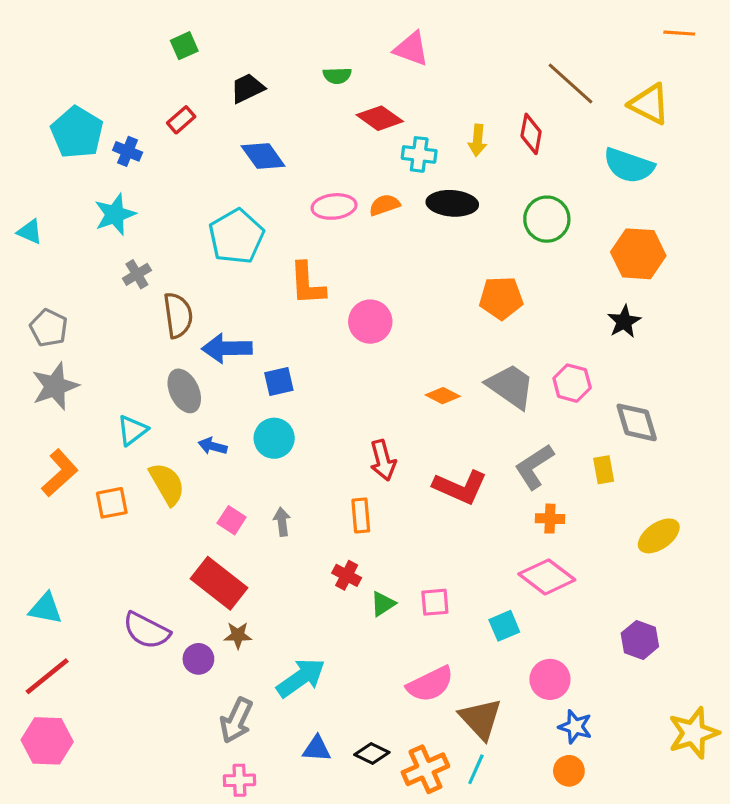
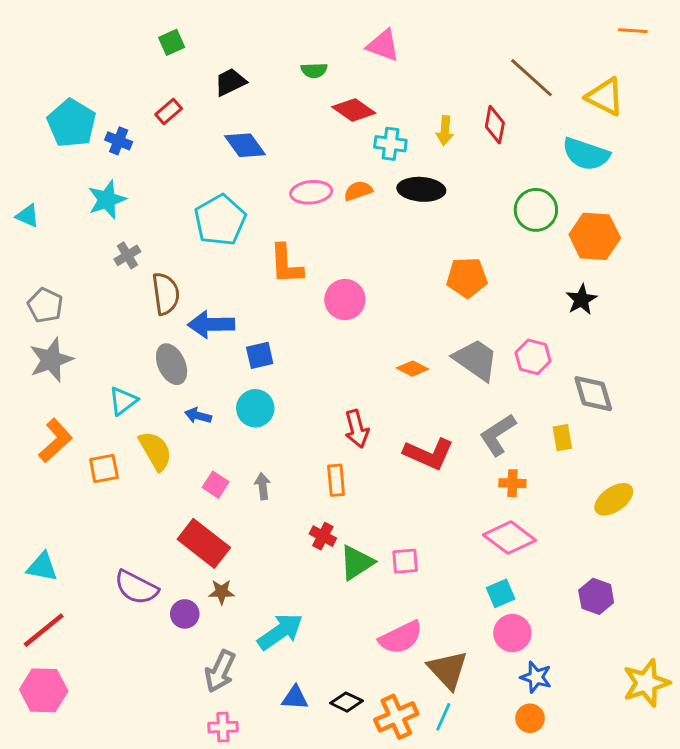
green circle: (547, 219) -> (536, 210), moved
green triangle: (383, 604) -> (357, 563), size x1.5
cyan square: (504, 626) -> (501, 593), moved

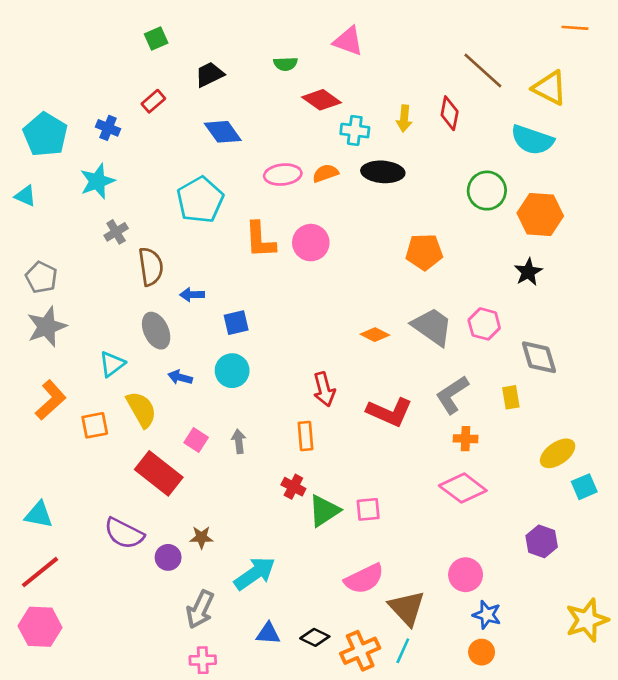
cyan pentagon: (72, 123) -> (45, 135), moved
pink circle: (345, 300) -> (311, 243), moved
blue arrow: (211, 324) -> (192, 295), size x0.6
red rectangle: (204, 543) -> (159, 473), moved
cyan square: (501, 593) -> (584, 487), moved

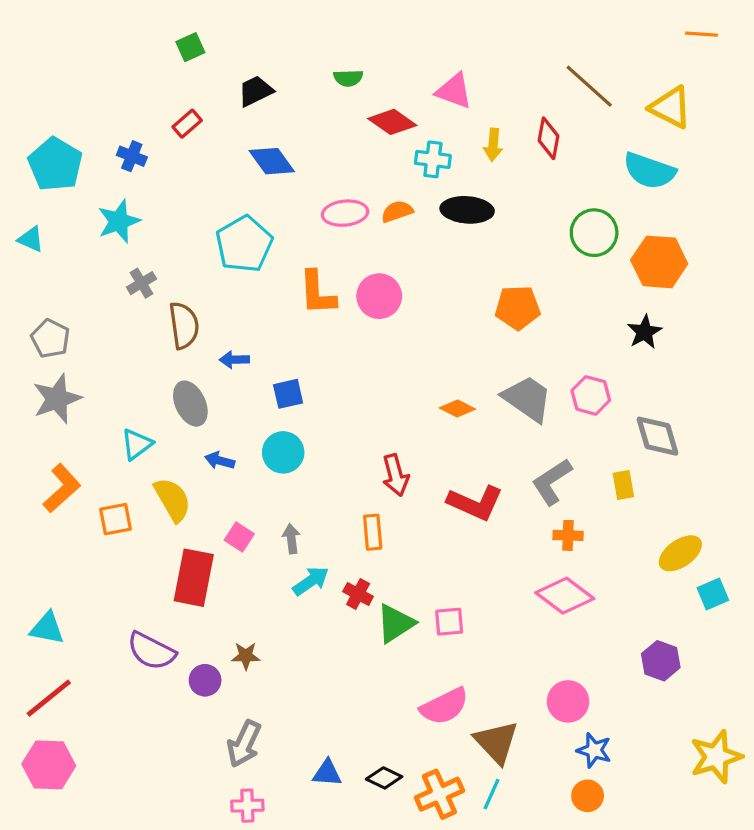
pink triangle: (348, 41) -> (454, 91), moved
red rectangle: (159, 473) -> (194, 578), turned 63
cyan arrow: (255, 573) -> (311, 581), moved, size x0.7

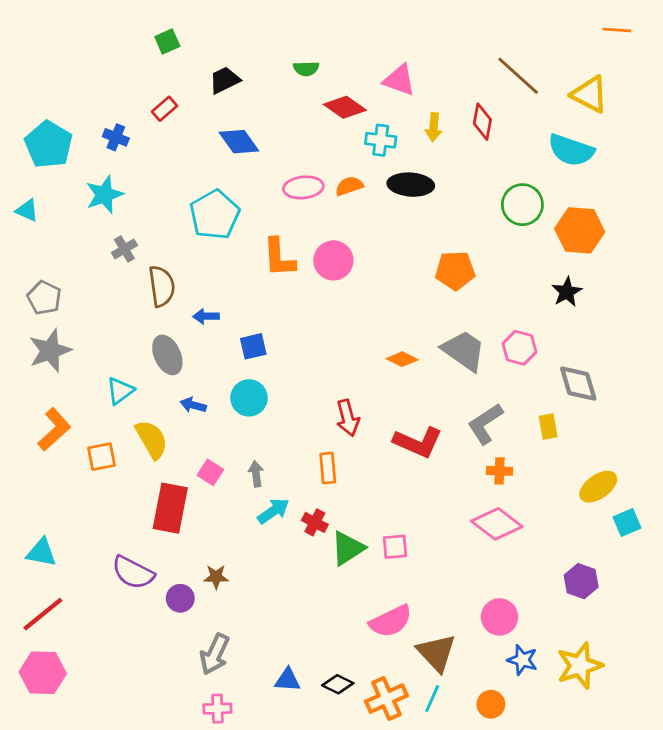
yellow star: (716, 757) -> (580, 666), moved
orange circle: (588, 796) -> (491, 704), moved

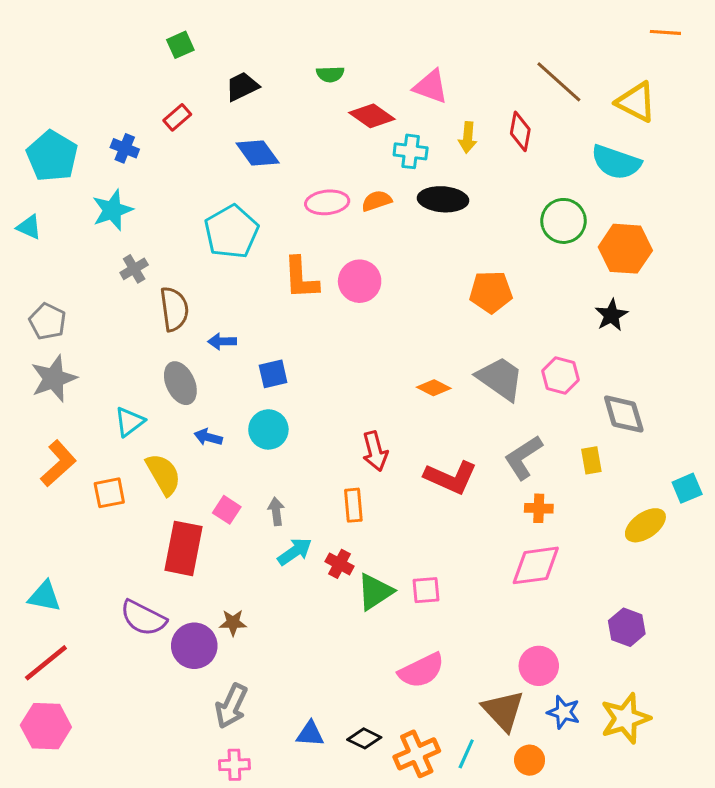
cyan square: (627, 522) -> (687, 488), moved
pink diamond: (497, 524) -> (536, 565), turned -45
purple circle: (180, 598) -> (194, 646), size x1.5
brown triangle: (437, 653) -> (503, 711), moved

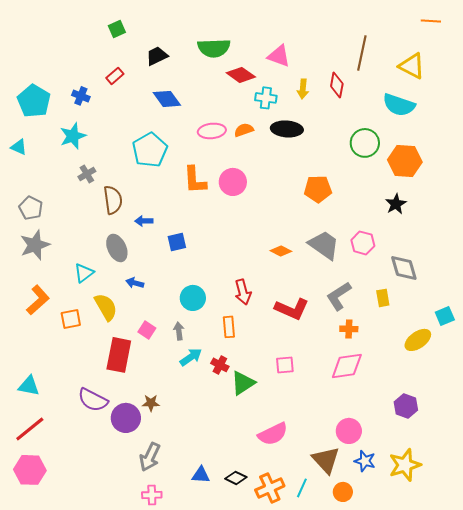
green semicircle: (330, 74) -> (214, 48), size x1.8
brown line: (559, 82) -> (362, 53), turned 60
cyan circle: (268, 429) -> (193, 298), moved
pink square: (426, 590) -> (285, 365), moved

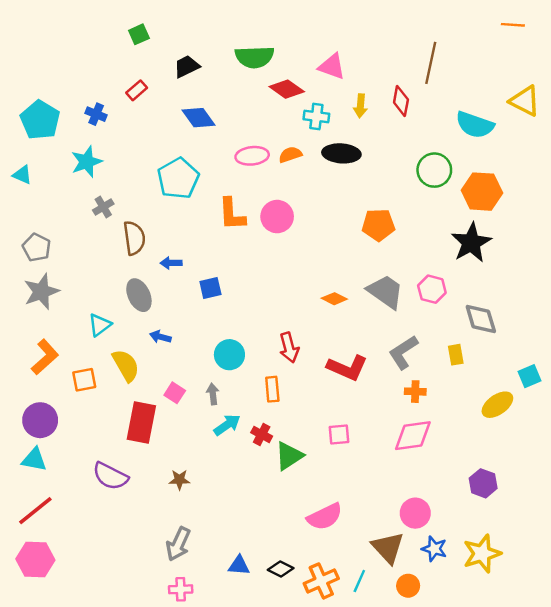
yellow triangle: (412, 66) -> (525, 101), moved
black star: (396, 204) -> (471, 243), size x1.6
purple circle: (126, 418) -> (40, 420), moved

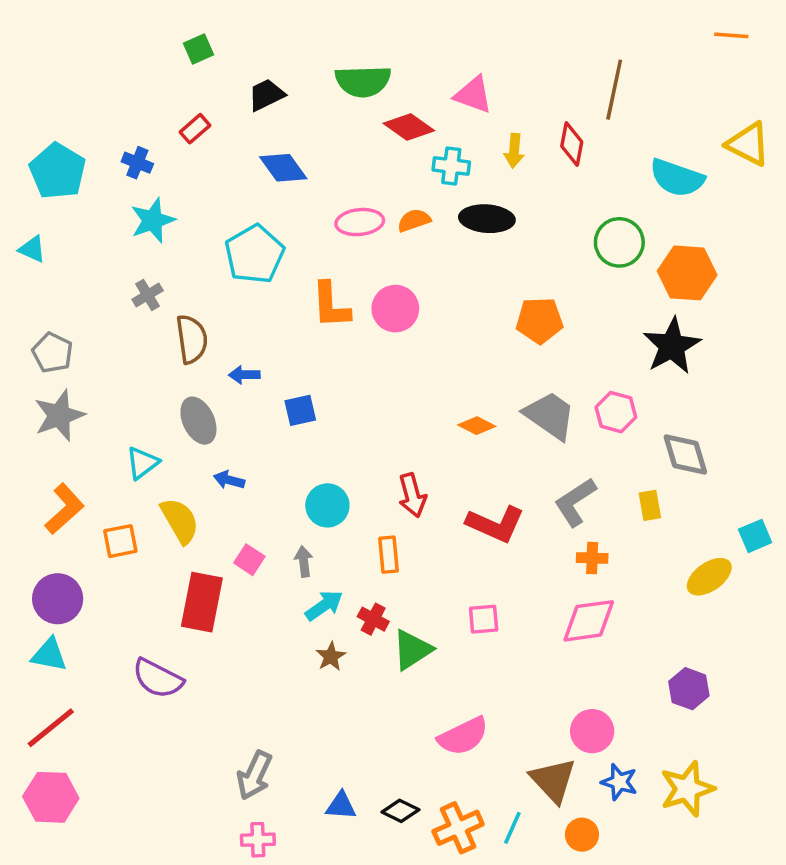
cyan star: (87, 162) -> (153, 220), moved
brown star: (179, 480) -> (331, 656), moved, turned -30

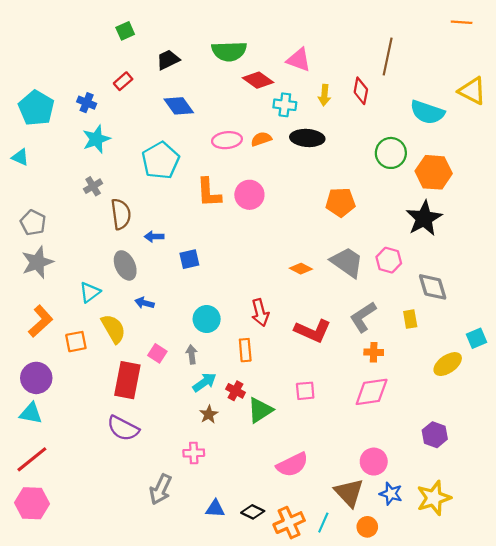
purple semicircle: (158, 678) -> (123, 428), moved
pink cross: (258, 840) -> (194, 453), moved

